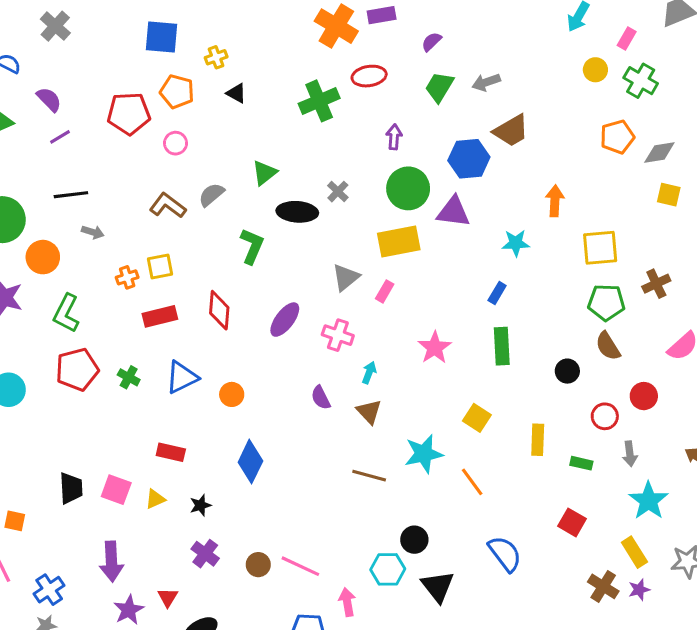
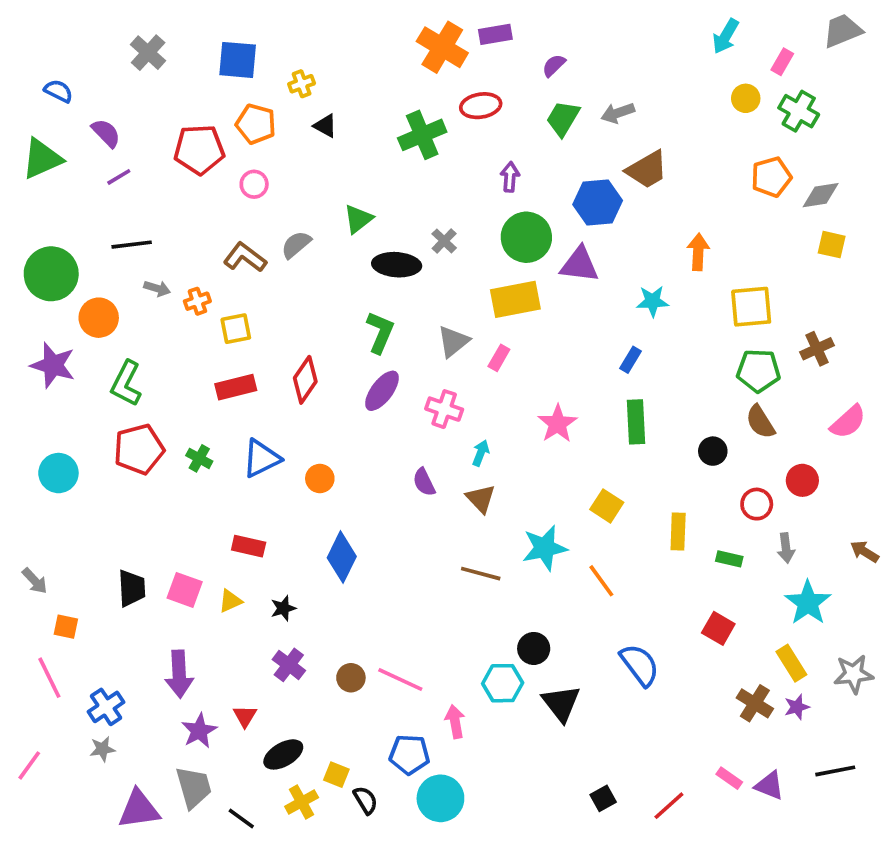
gray cross: (55, 26) -> (148, 53), moved
green L-shape: (252, 246) -> (380, 332), moved
orange cross: (127, 277) -> (197, 301), moved
red diamond: (219, 310) -> (305, 380), turned 30

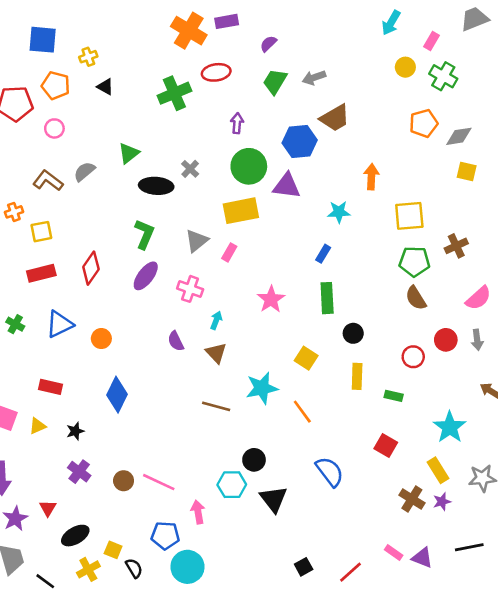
black circle: (713, 451) -> (353, 333), moved
gray arrow: (786, 548) -> (477, 340), moved

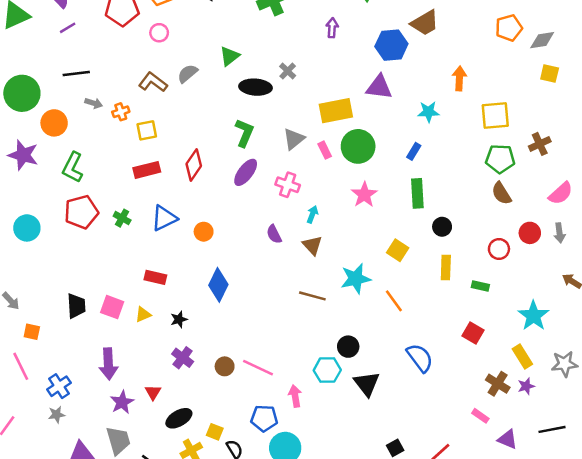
green circle: (249, 166) -> (358, 146), moved
pink rectangle: (229, 252) -> (325, 150), turned -56
pink rectangle: (394, 552) -> (480, 416), moved

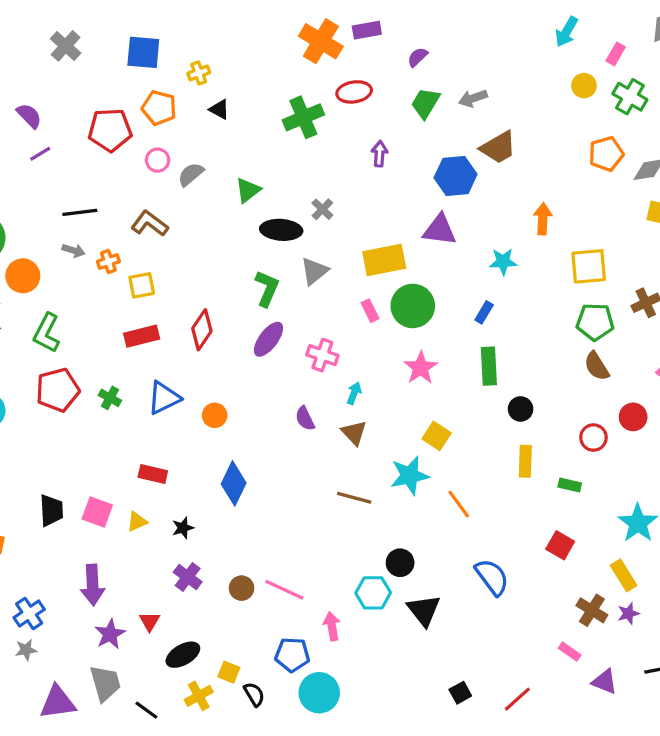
black line: (76, 74) -> (80, 212), moved
gray semicircle: (188, 74) -> (191, 174), moved
gray triangle: (294, 139) -> (314, 271), moved
yellow square: (398, 250) -> (437, 436), moved

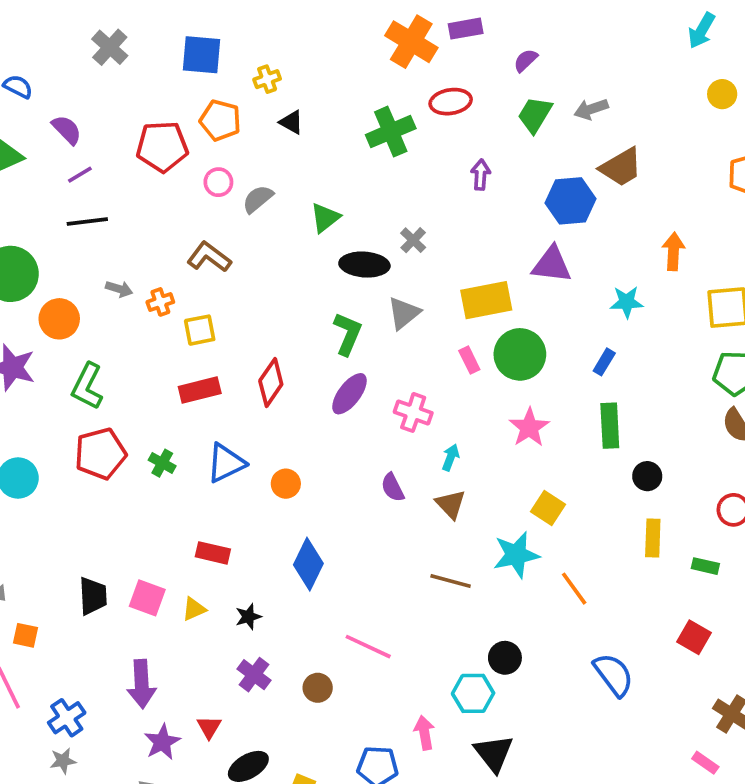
black line: (80, 212) -> (87, 221), moved
pink line: (284, 590) -> (368, 647), moved
black triangle: (424, 610) -> (494, 753), moved

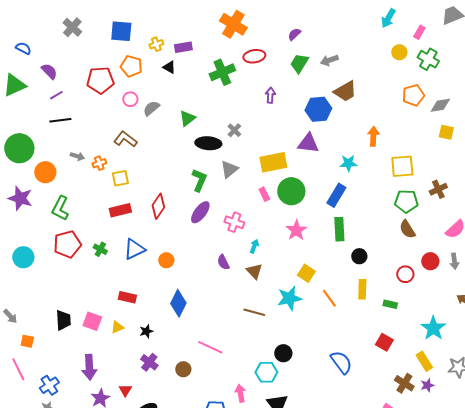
purple rectangle: (466, 29) -> (183, 47), moved
blue rectangle: (604, 362) -> (336, 195), size x1.6
orange line: (574, 589) -> (329, 298), moved

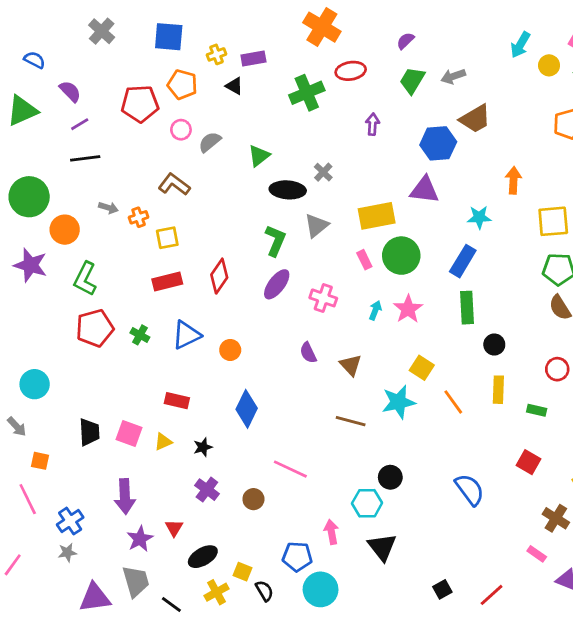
cyan arrow: (388, 18) -> (520, 45), moved
cyan arrow: (254, 246) -> (375, 310), moved
cyan circle: (23, 257) -> (35, 384), moved

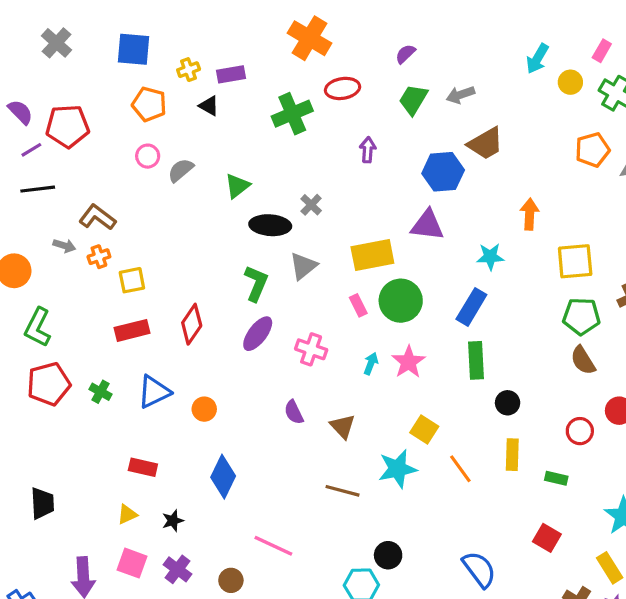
red pentagon: (140, 104) -> (68, 126), moved
brown L-shape: (174, 184) -> (97, 217), moved
pink square: (129, 433) -> (132, 563), moved

